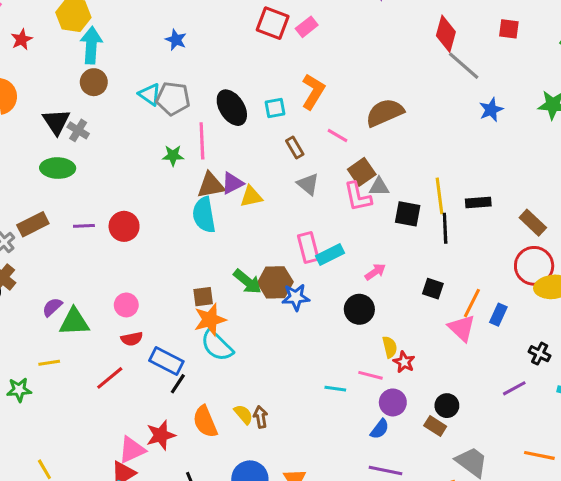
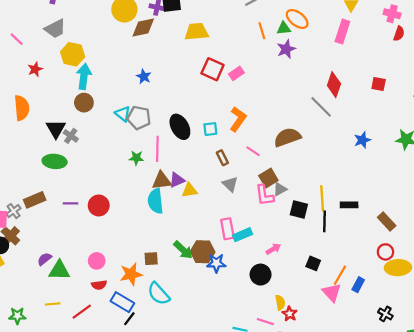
gray line: (464, 66) -> (321, 107), moved
gray triangle: (379, 187) -> (280, 189), turned -32
red circle: (534, 266) -> (385, 252), size x0.6
orange star: (210, 320) -> (131, 274), moved
yellow line: (49, 363) -> (53, 304), moved

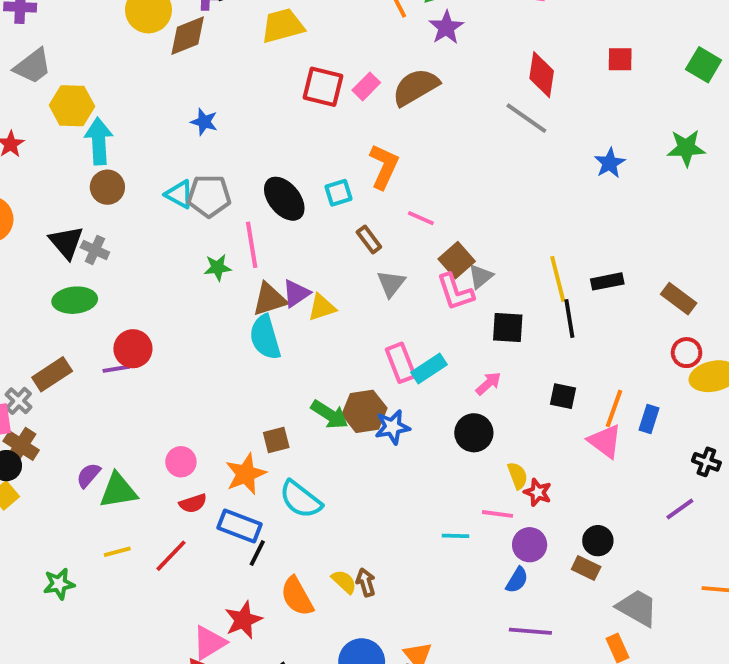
brown semicircle: (287, 137) -> (416, 87), moved
gray triangle: (230, 184) -> (391, 284), turned 35
red circle: (99, 205) -> (133, 349), moved
black square: (299, 210) -> (508, 327), moved

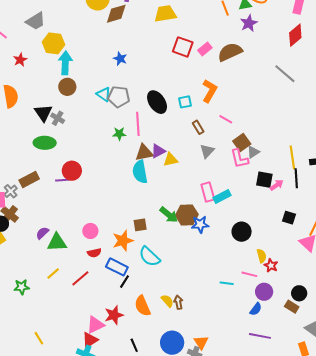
red diamond: (542, 75) -> (295, 35), moved, turned 35
pink arrow: (488, 383) -> (277, 185), moved
yellow line: (117, 552) -> (53, 274), turned -32

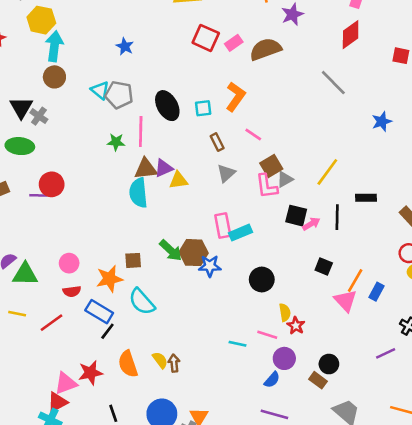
yellow line: (292, 157) -> (327, 172), moved, turned 40
yellow line: (53, 274) -> (17, 314), turned 48

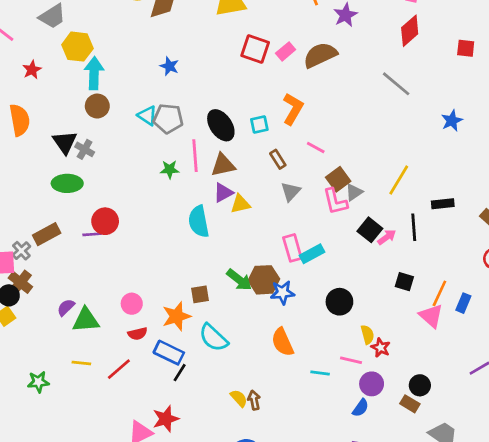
brown triangle: (146, 169) -> (223, 165), moved
black square: (296, 216) -> (370, 230), turned 30
orange semicircle: (128, 364) -> (283, 342), moved

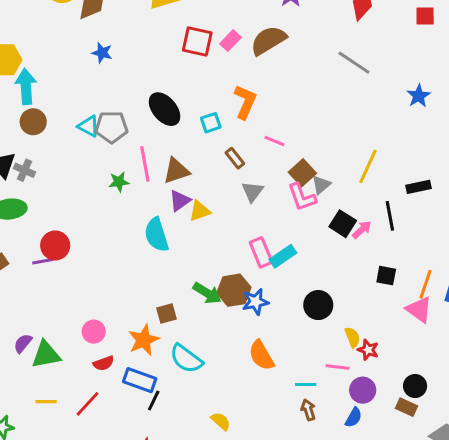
blue star: (169, 66) -> (102, 53), moved
black ellipse: (221, 125) -> (165, 109), moved
brown arrow: (254, 400) -> (308, 410), moved

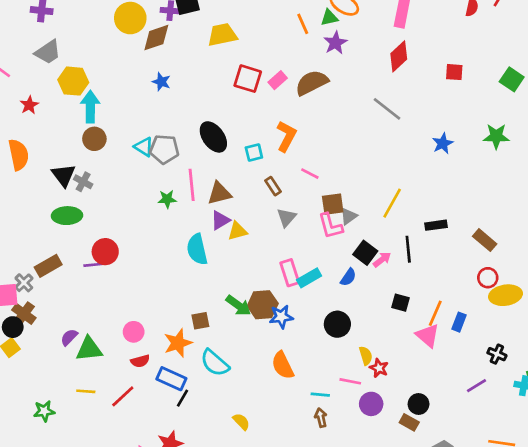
brown square: (302, 173) -> (333, 204), turned 30
blue semicircle: (354, 417) -> (348, 277), moved

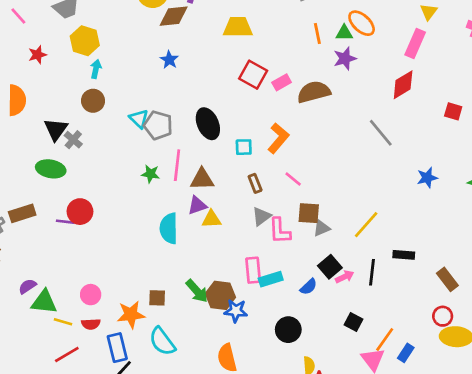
cyan arrow: (90, 107) -> (96, 69), size x0.6
pink L-shape: (330, 226) -> (280, 231), moved
blue rectangle: (171, 379) -> (117, 348), turned 40
yellow line: (86, 391) -> (63, 322), moved

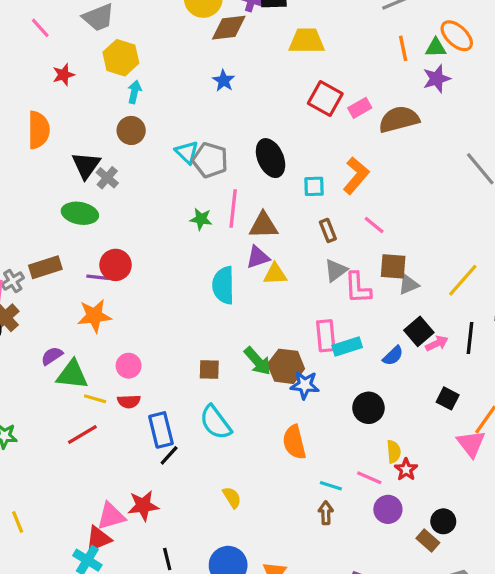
orange star: (131, 315) -> (94, 316), moved
red line: (67, 354) -> (82, 434), moved

